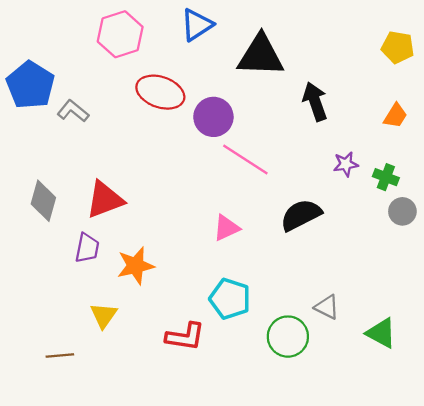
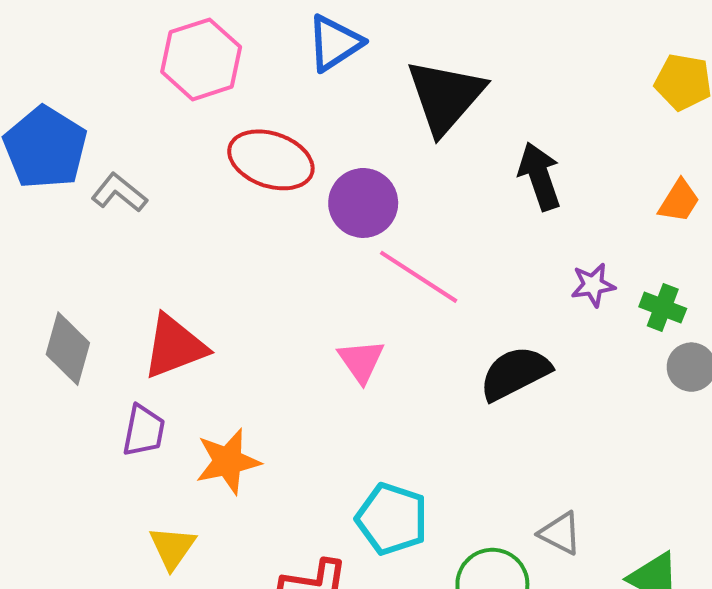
black triangle: (261, 56) -> (445, 96), turned -51
pink triangle: (226, 228) -> (361, 361), moved, turned -40

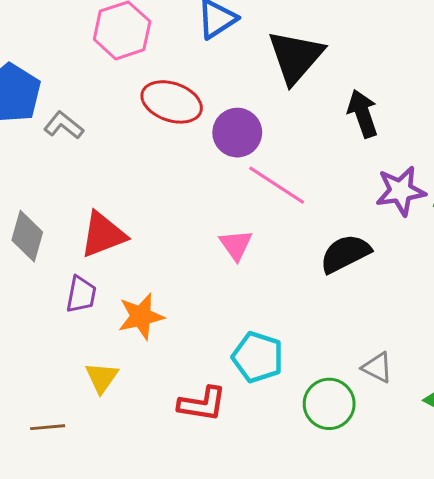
purple star: (593, 285) -> (401, 191), size x1.6

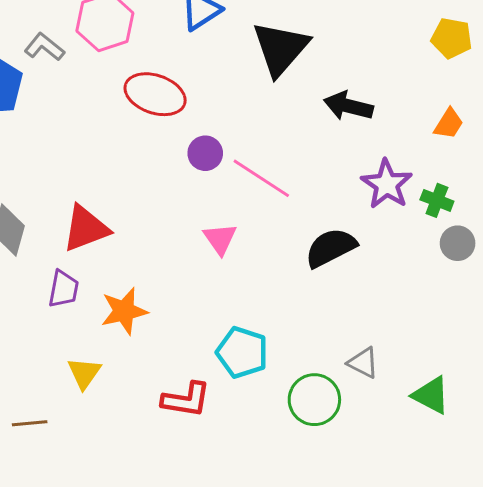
black arrow: (363, 114) -> (348, 106), turned -57
gray L-shape: (64, 125) -> (44, 47), moved
purple circle: (237, 133) -> (205, 153), moved, size x0.7
purple star: (401, 191) -> (387, 184), turned -30

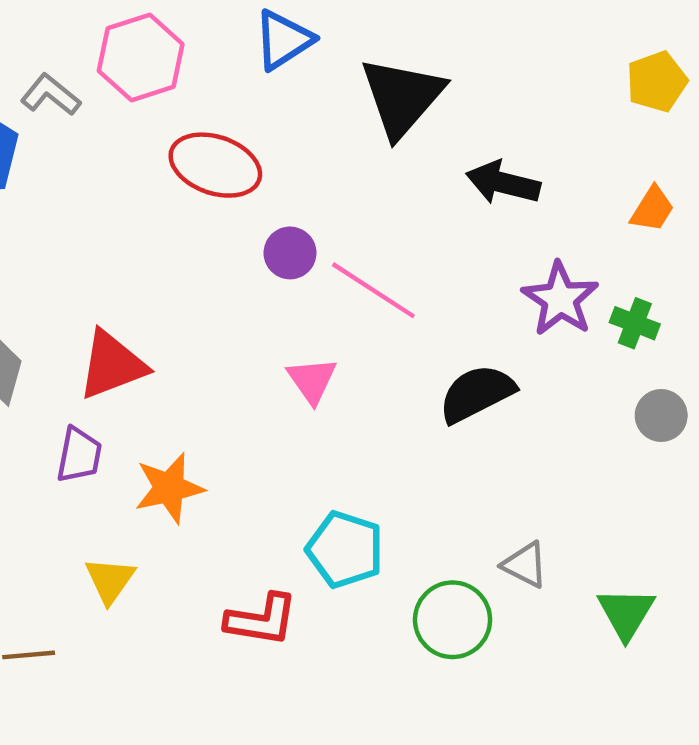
yellow pentagon: (452, 38) -> (657, 82), turned -30
gray circle: (458, 243) -> (661, 415), moved
green triangle: (431, 395) -> (626, 613), turned 33

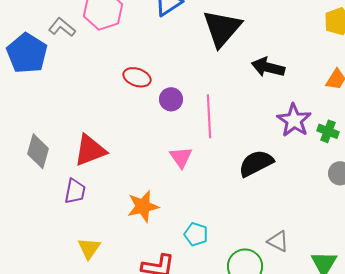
red ellipse: (215, 165) -> (137, 77), moved, size x0.7
pink line: (373, 290) -> (209, 116), turned 54
orange star: (169, 488) -> (143, 206), moved
cyan pentagon: (345, 549) -> (196, 234), size x0.7

